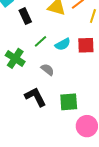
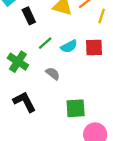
black L-shape: (35, 97) -> (24, 102), moved

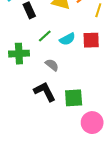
green cross: (18, 62) -> (19, 54), turned -36
black L-shape: (24, 102) -> (45, 92), moved

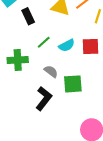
black L-shape: (45, 92) -> (44, 99), turned 65
green square: (74, 98) -> (73, 84), moved

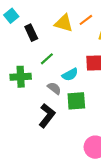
cyan semicircle: (67, 45) -> (70, 75), moved

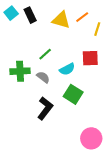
black rectangle: (31, 33) -> (30, 15), moved
gray semicircle: (54, 88) -> (43, 77), moved
green square: (76, 101) -> (73, 94), turned 36

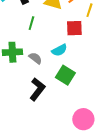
green line: (45, 54) -> (31, 23), moved, turned -32
red square: (90, 58) -> (74, 28), moved

